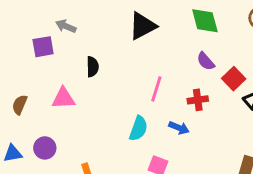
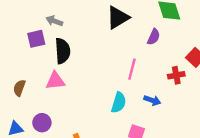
purple semicircle: (206, 61) -> (154, 37), moved, turned -112
black semicircle: (93, 67) -> (63, 51), moved, size x1.5
red cross: (198, 100) -> (176, 75), moved

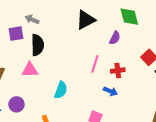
red cross: (176, 75) -> (118, 70), moved
cyan semicircle: (119, 103) -> (61, 90), moved

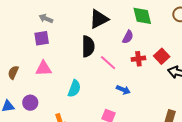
purple square: (16, 34) -> (42, 38), moved
black semicircle: (38, 45) -> (88, 46), moved
pink line: (95, 64) -> (108, 63), turned -66
red cross: (118, 70) -> (138, 59), moved

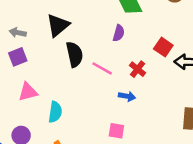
black triangle: (99, 19) -> (58, 25), moved
red cross: (138, 59) -> (138, 69), moved, turned -32
cyan semicircle: (74, 89) -> (55, 112), moved

